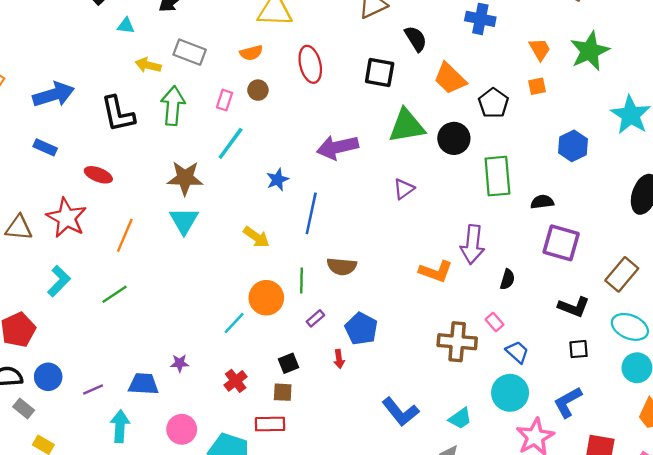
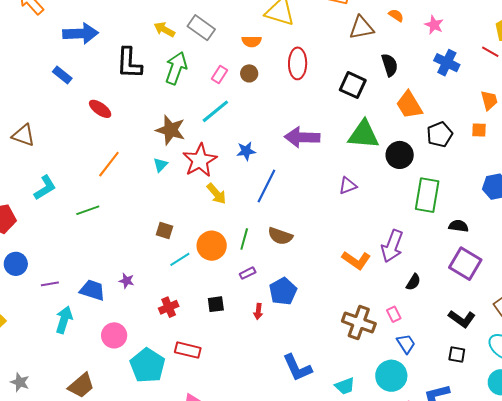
red star: (66, 218) -> (200, 160), moved
cyan triangle: (184, 221) -> (161, 165), size x0.6
brown square: (283, 392) -> (165, 230), moved

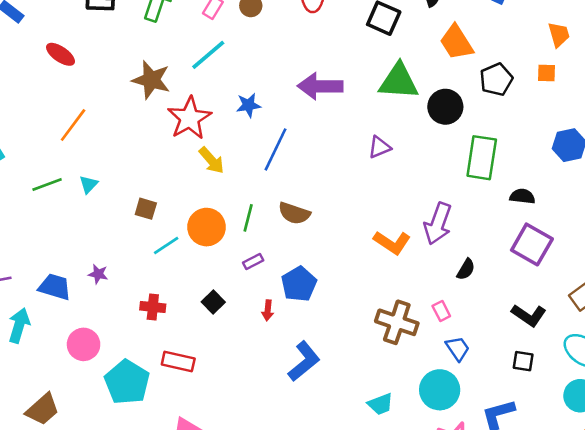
cyan triangle: (161, 165) -> (89, 184), moved
black square: (216, 304) -> (213, 302), turned -36
red cross: (169, 307) -> (153, 307), turned 30
blue L-shape: (297, 368) -> (304, 361), moved, turned -104

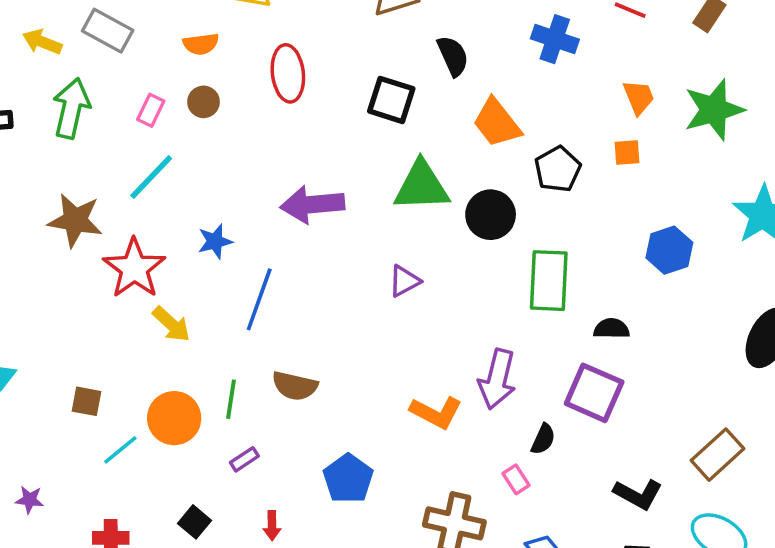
purple square: (532, 244) -> (594, 393), moved
blue pentagon: (299, 284) -> (348, 479), moved
pink rectangle: (441, 311) -> (516, 479), moved

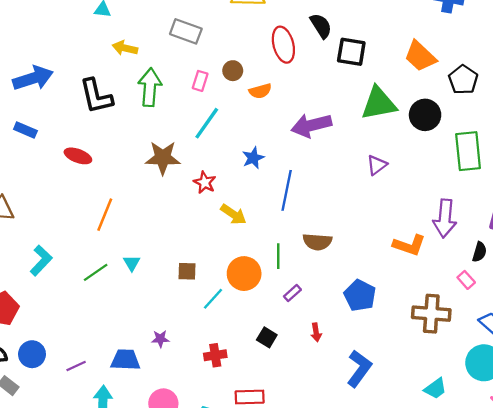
gray rectangle: (108, 31) -> (186, 31), moved
orange semicircle: (201, 44) -> (260, 91), moved
black semicircle: (453, 56) -> (321, 26), moved
red star: (134, 268) -> (205, 182), size x0.6

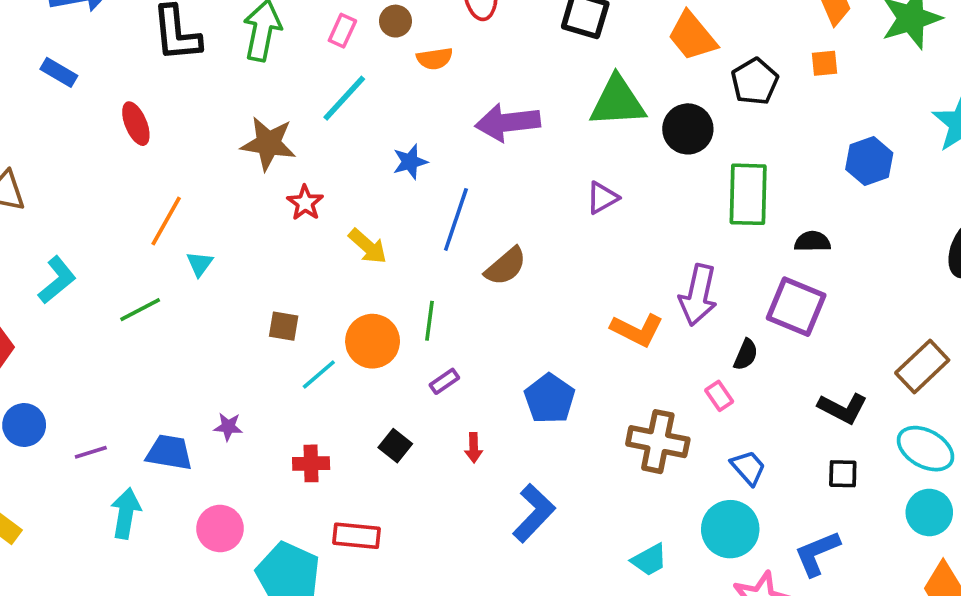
red ellipse: (78, 156) -> (136, 124), turned 40
red star: (205, 182) -> (305, 203), moved
brown semicircle: (317, 242) -> (506, 266), moved, turned -52
cyan triangle: (132, 263) -> (200, 264), moved

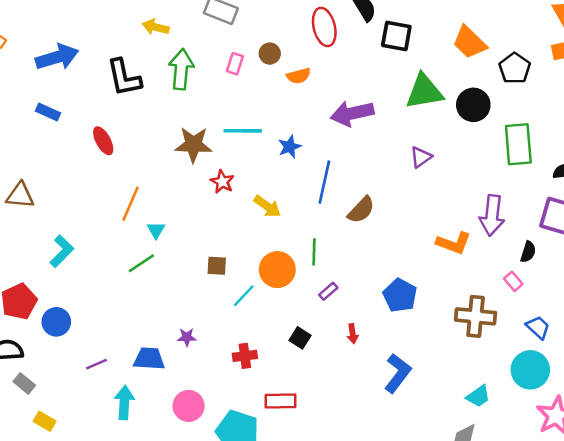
cyan line: (344, 98) -> (243, 131), moved, turned 54
green line: (140, 310) -> (141, 263), moved
blue circle: (24, 425) -> (56, 322), moved

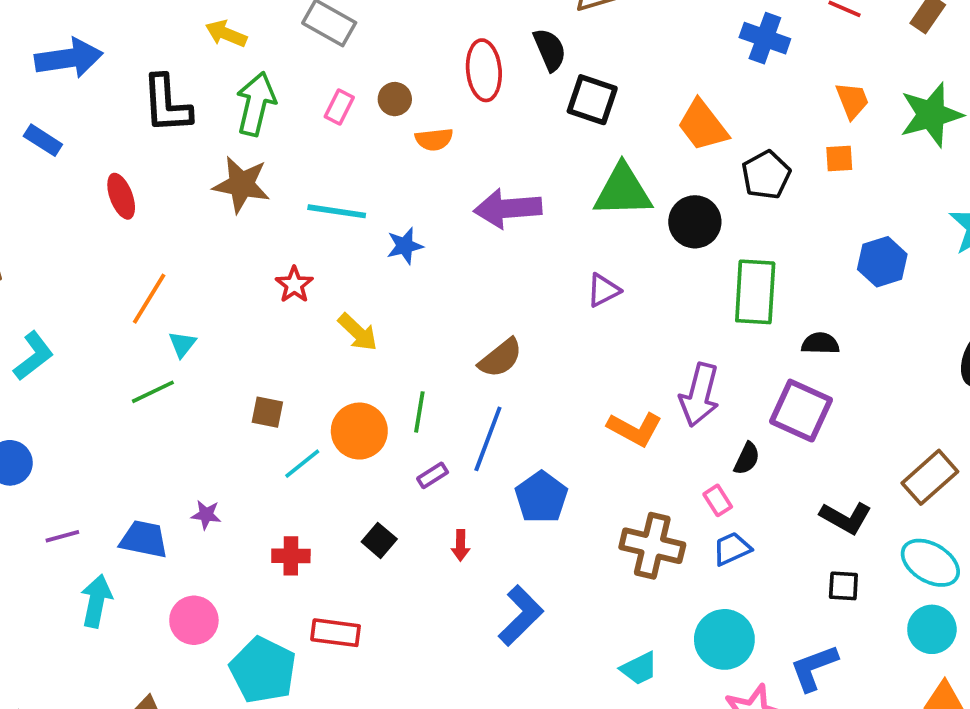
brown star: (193, 145) -> (241, 185), moved
blue line: (324, 182) -> (488, 439), moved
blue trapezoid: (538, 327) -> (732, 549), moved, turned -75

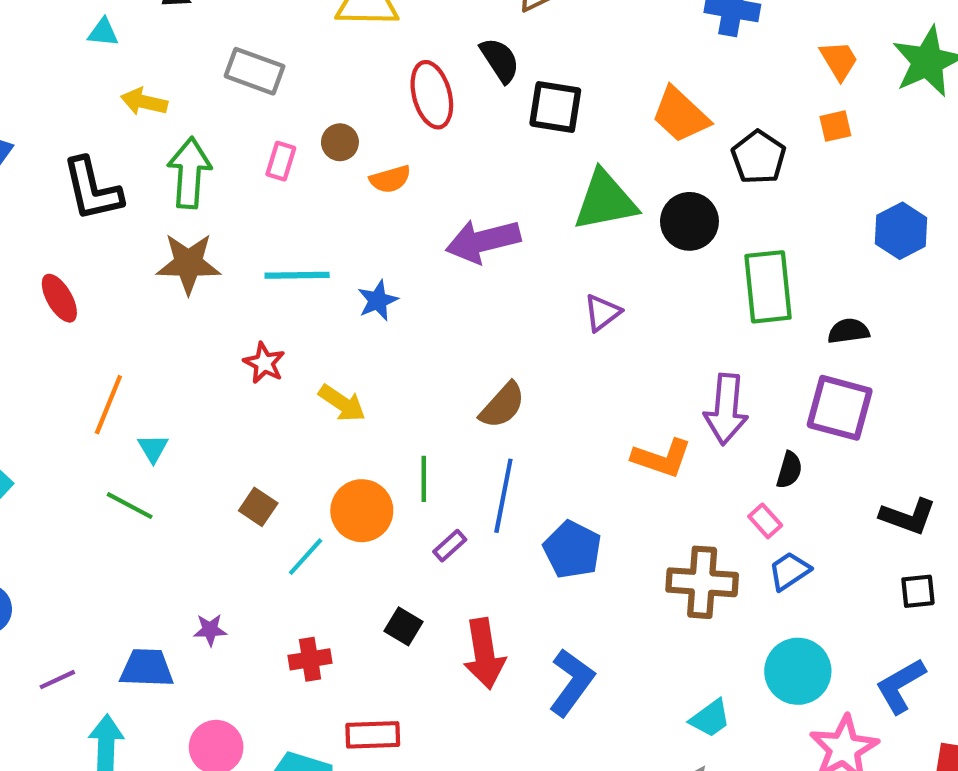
green line: (153, 392) -> (130, 506), turned 63
brown square: (267, 412) -> (258, 507), turned 32
red arrow: (461, 545) -> (484, 654), moved, size x2.0

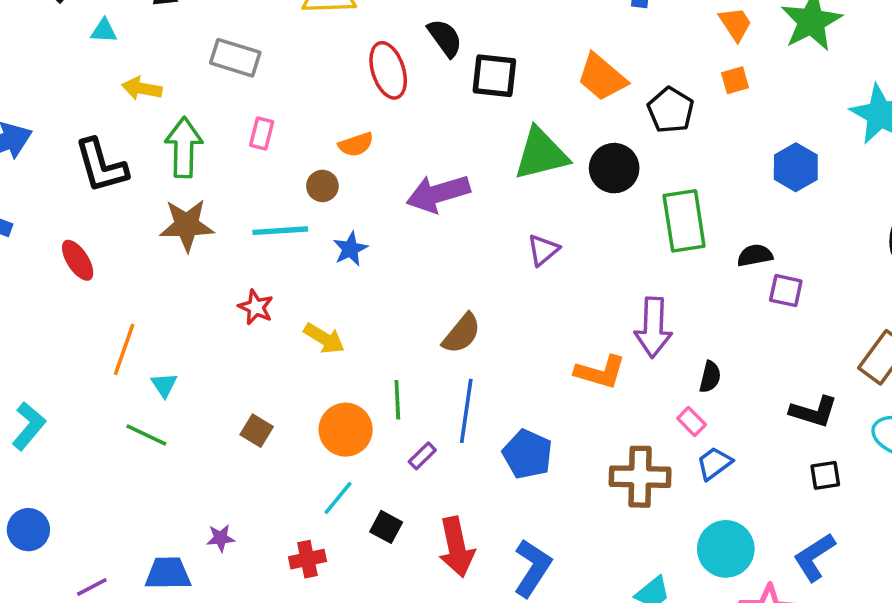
brown circle: (340, 142) -> (322, 186), moved
purple square: (840, 408) -> (786, 291), moved, size x0.6
cyan line: (306, 557) -> (338, 498), moved

